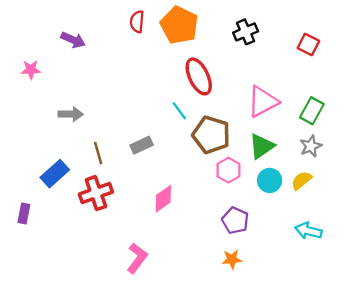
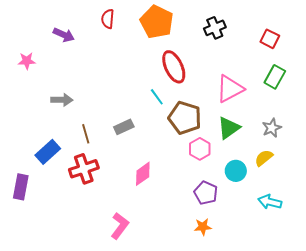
red semicircle: (137, 22) -> (108, 19), moved
green rectangle: (312, 111) -> (275, 77), moved
cyan circle: (270, 180) -> (236, 171), moved
purple rectangle: (24, 214) -> (21, 187), size x1.4

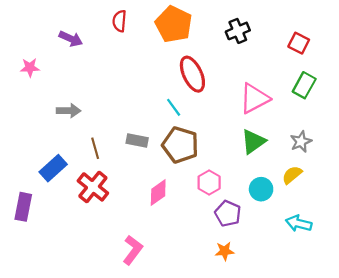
brown pentagon: (185, 118) -> (180, 145), moved
gray rectangle: (124, 127) -> (137, 140), turned 36
pink hexagon: (200, 149) -> (209, 183), moved
red cross: (84, 169) -> (93, 187), turned -32

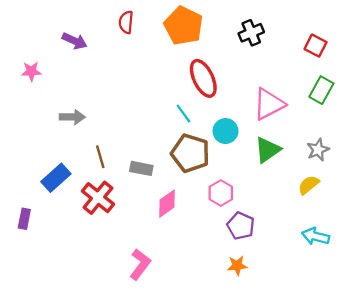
gray rectangle: (137, 140) -> (141, 168), moved
cyan circle: (261, 189) -> (226, 131), moved
purple rectangle: (23, 207) -> (24, 219), size x0.7

